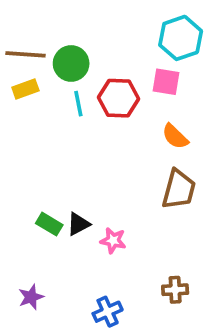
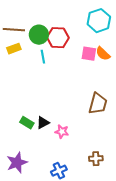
pink square: (166, 82) -> (89, 54), moved
red hexagon: (119, 98) -> (58, 38), moved
orange semicircle: (175, 136) -> (103, 54), moved
purple star: (31, 297) -> (17, 163), size x1.5

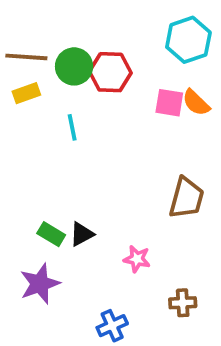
cyan line: (43, 57) -> (72, 127), moved
pink star: (62, 132) -> (137, 259), moved
purple star: (17, 163) -> (40, 284), moved

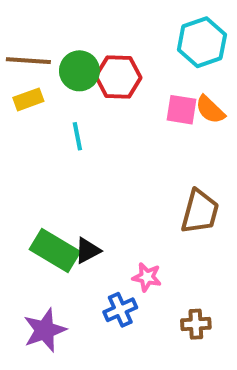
green rectangle: (51, 234) -> (55, 251), size x1.6
purple star: (40, 284) -> (45, 330), moved
blue cross: (112, 326) -> (120, 310), moved

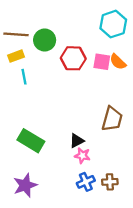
red hexagon: (118, 77) -> (73, 58), moved
cyan line: (77, 136) -> (24, 77), moved
black triangle: (88, 251) -> (77, 141), moved
blue cross: (120, 310) -> (86, 182), moved

